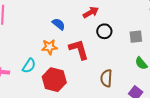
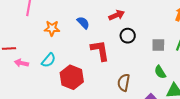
orange star: (49, 47) -> (52, 28), moved

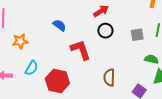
red arrow: (117, 15) -> (101, 11), moved
orange star: (52, 28) -> (20, 41), moved
green semicircle: (160, 72) -> (151, 59), moved, turned 144

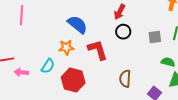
red arrow: (101, 11) -> (120, 12), turned 147
blue semicircle: (59, 25) -> (77, 24), size x1.5
orange star: (20, 41) -> (66, 47), moved

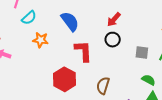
orange star: (66, 47) -> (41, 40), moved
cyan semicircle: (48, 66) -> (29, 18), moved
red hexagon: (73, 80) -> (65, 79), moved

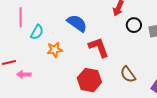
black circle: (113, 40) -> (134, 25), moved
brown semicircle: (103, 86) -> (128, 74), turned -36

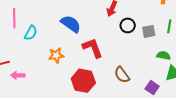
orange star: (55, 50) -> (56, 55), moved

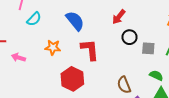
pink arrow: (18, 75) -> (18, 58), moved
brown semicircle: (122, 75) -> (124, 85), moved

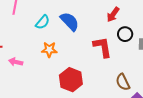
cyan semicircle: (34, 19) -> (43, 22), moved
red L-shape: (90, 50) -> (102, 47), moved

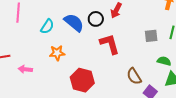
black circle: (125, 34) -> (96, 19), moved

